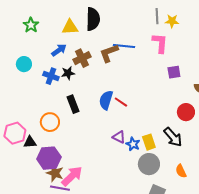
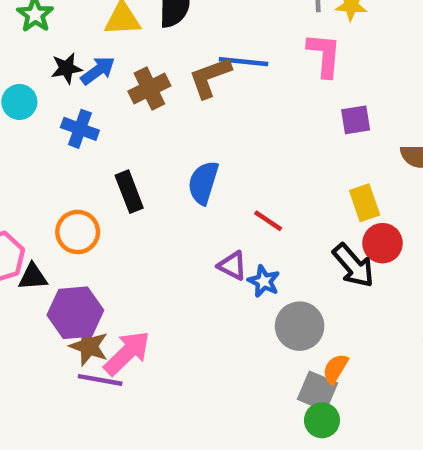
black star: (68, 73) -> (66, 68), moved
red line: (121, 102) -> (268, 221), moved
red circle: (186, 112) -> (383, 243), moved
yellow rectangle: (149, 142) -> (365, 203), moved
orange semicircle: (181, 171) -> (335, 369), moved, turned 56

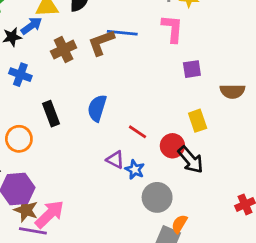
blue arrow: (98, 71) -> (31, 26), moved
red circle: (383, 243) -> (172, 146), moved

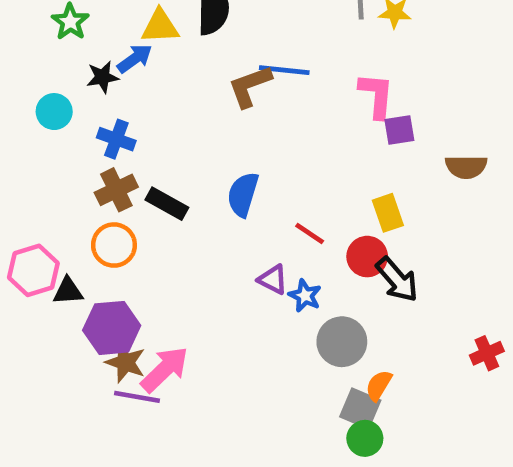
pink L-shape: (172, 29) -> (376, 95), moved
brown cross: (64, 49) -> (116, 190), moved
black rectangle: (51, 114) -> (167, 204), turned -40
yellow rectangle: (198, 121) -> (388, 213), moved

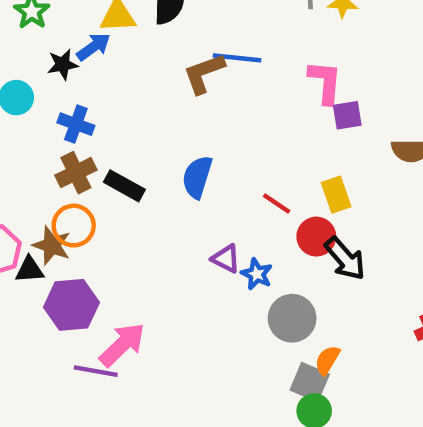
red line: (310, 234) -> (277, 203), moved
brown star: (125, 362) -> (52, 245), moved

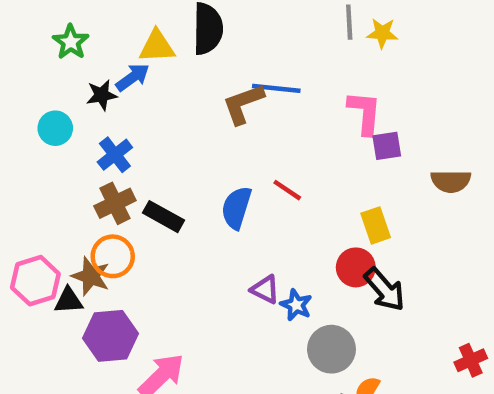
blue cross: (76, 124) -> (115, 155), turned 32
red line: (277, 203) -> (287, 190), moved

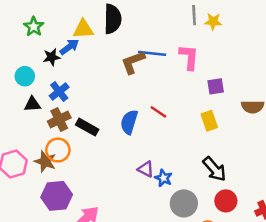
pink L-shape: (365, 113) -> (189, 57), moved
yellow rectangle: (376, 225) -> (209, 121), moved
red circle: (356, 267) -> (226, 201), moved
black triangle: (69, 301) -> (32, 104), moved

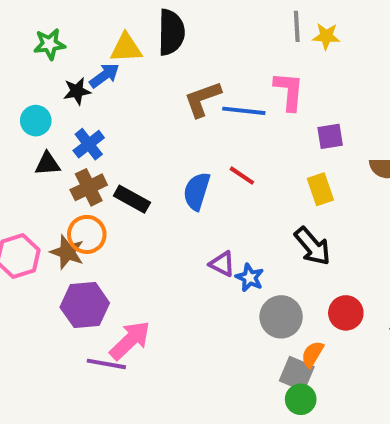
green star: (34, 27) -> (49, 44), turned 30
blue line: (152, 53) -> (244, 111), moved
black arrow: (214, 169) -> (312, 246), moved

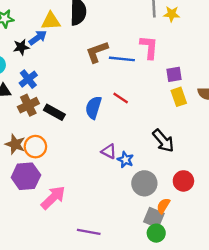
yellow rectangle: (320, 189) -> (179, 97), moved
orange circle: (87, 234) -> (35, 147), moved
purple line: (106, 364) -> (89, 232), moved

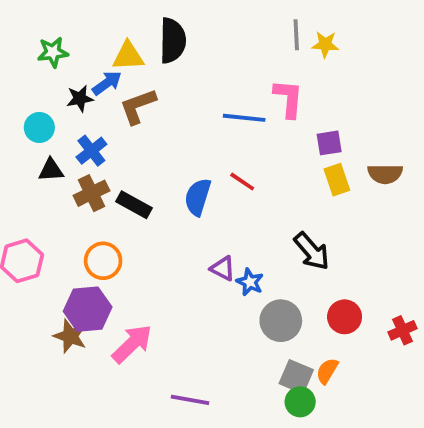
brown L-shape: (97, 52) -> (138, 106), moved
brown star: (15, 144) -> (70, 336), moved
orange semicircle: (163, 206) -> (327, 371), moved

